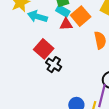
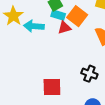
red square: (44, 49) -> (52, 87), moved, turned -30
black cross: (54, 65) -> (89, 74), moved

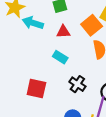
cyan rectangle: (58, 15) -> (60, 57), moved
orange square: (77, 16) -> (92, 25), moved

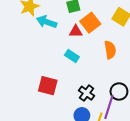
orange square: (92, 25) -> (90, 23), moved
black cross: (77, 84) -> (86, 93), moved

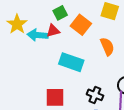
red triangle: (76, 31) -> (53, 31), moved
cyan rectangle: (72, 56) -> (71, 62), size x1.6

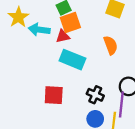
orange square: (81, 25) -> (70, 22), moved, turned 30
red triangle: (53, 31) -> (63, 36), moved

